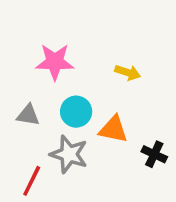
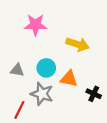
pink star: (55, 62) -> (35, 25), moved
yellow arrow: (128, 72) -> (78, 44), size x1.5

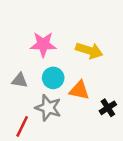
pink star: (35, 25) -> (43, 44), moved
black cross: (94, 94) -> (108, 108), turned 32

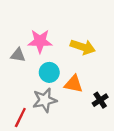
gray triangle: (20, 80) -> (18, 55), moved
gray star: (48, 108) -> (45, 100), turned -30

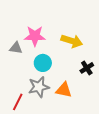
orange triangle: (74, 84) -> (64, 90), moved
black cross: (100, 100) -> (87, 68), moved

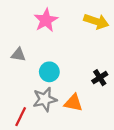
pink star: (35, 36) -> (46, 20), moved, turned -30
yellow arrow: (72, 41) -> (96, 21), moved

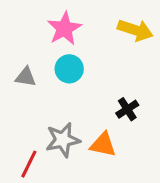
cyan circle: (49, 72) -> (69, 69), moved
black cross: (100, 78) -> (127, 109), moved

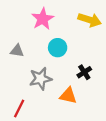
cyan circle: (69, 69) -> (58, 48), moved
gray star: (63, 140) -> (41, 79), moved

